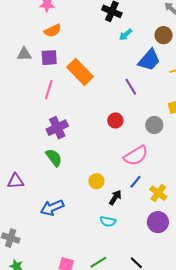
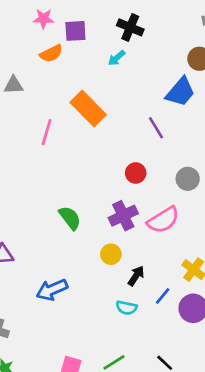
cyan arrow: (126, 35) -> (117, 58), moved
purple square: (49, 58) -> (75, 31), moved
purple cross: (57, 128) -> (123, 216), moved
green semicircle: (54, 158) -> (70, 218), moved
blue line: (135, 182) -> (163, 296), moved

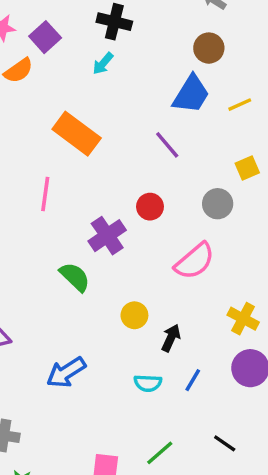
purple square: (75, 31) -> (45, 37), turned -30
pink line: (47, 132) -> (45, 194), moved
purple cross: (123, 216) -> (107, 236), moved
blue line: (163, 296) -> (193, 380), moved
cyan semicircle: (126, 308) -> (148, 383), moved

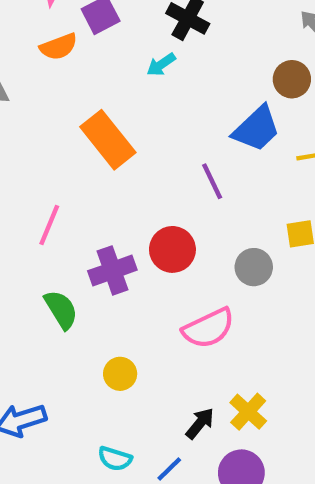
pink line: (45, 194) -> (49, 225), moved
red circle: (150, 207) -> (172, 249), size x1.4
black arrow: (171, 338) -> (200, 423), moved

